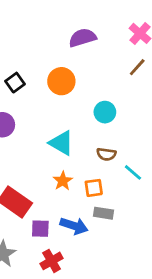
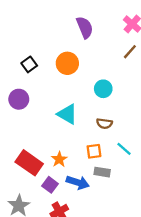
purple semicircle: (82, 38) -> (85, 27), turned 85
cyan line: (133, 172) -> (124, 149), moved
orange star: (63, 181) -> (59, 159), moved
purple square: (40, 229) -> (50, 185), turned 35

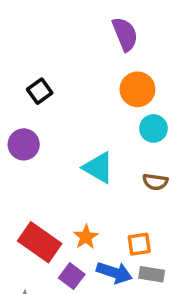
orange circle: (67, 63) -> (137, 89), moved
orange square: (94, 151) -> (139, 244), moved
gray rectangle: (102, 172) -> (152, 274), moved

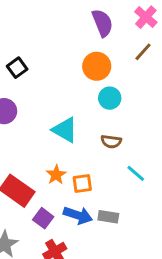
purple semicircle: (125, 34) -> (102, 23), moved
orange star: (86, 237) -> (56, 175), moved
orange square: (139, 244) -> (82, 183), moved

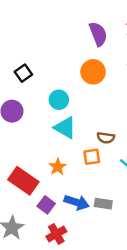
cyan circle: (110, 98) -> (59, 100), moved
orange square: (82, 183) -> (92, 157), moved

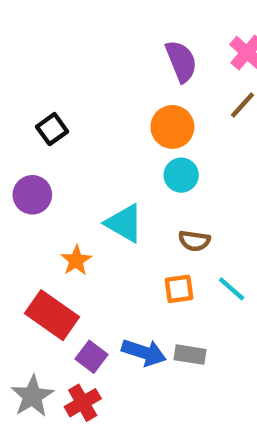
cyan circle: (59, 100) -> (181, 175), moved
orange square: (92, 157) -> (179, 289), moved
orange star: (58, 167) -> (76, 260), moved
red cross: (56, 234) -> (83, 403), moved

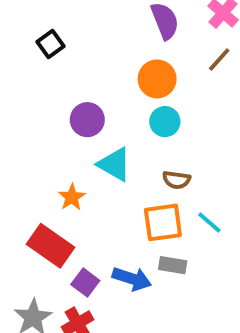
black square: (52, 129) -> (50, 44), moved
purple circle: (32, 195) -> (87, 120), moved
orange square: (179, 289) -> (163, 222), size x1.5
gray rectangle: (190, 355) -> (173, 265), moved

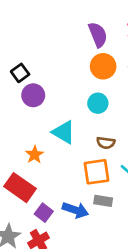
black square: (50, 44) -> (20, 73), moved
orange circle: (157, 79) -> (103, 66), moved
purple circle: (87, 120) -> (33, 95), moved

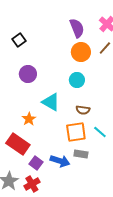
black square: (20, 73) -> (19, 40), moved

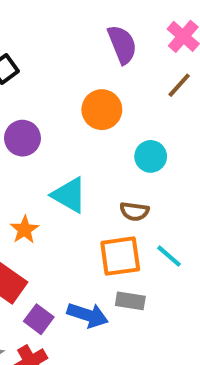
orange circle: (81, 52) -> (102, 110), moved
cyan circle: (77, 80) -> (151, 156), moved

